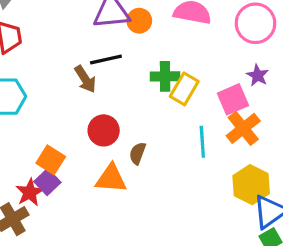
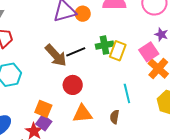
black line: (106, 60) -> (76, 52), moved
brown arrow: (85, 79) -> (56, 55), size x1.4
cyan line: (202, 142) -> (127, 93), moved
brown semicircle: (137, 153) -> (115, 117), moved

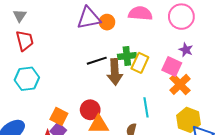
pink square: (149, 52) -> (172, 67), turned -36
brown arrow: (56, 55) -> (115, 72), moved, turned 35
red circle: (73, 85) -> (90, 110), moved

